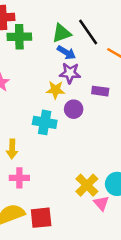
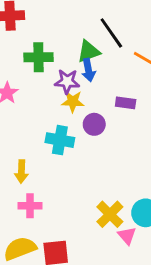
green triangle: (62, 33) -> (88, 52), moved
green cross: (19, 37) -> (39, 57), moved
blue arrow: (66, 52) -> (88, 70), moved, turned 48
purple star: (70, 73) -> (67, 81), moved

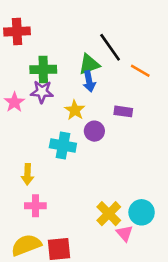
purple star: (67, 81) -> (42, 92), moved
yellow star: (73, 101) -> (75, 110), turned 30

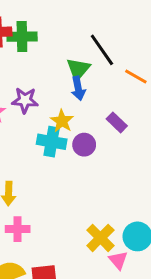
green triangle: (89, 64) -> (78, 69), turned -30
green cross: (43, 69) -> (22, 37), moved
purple rectangle: (123, 111) -> (117, 122), turned 36
cyan cross: (63, 145) -> (52, 142), moved

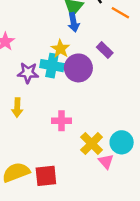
purple star: (25, 100) -> (28, 73), moved
purple circle: (84, 145) -> (78, 68), size x1.5
pink cross: (18, 229) -> (62, 121), moved

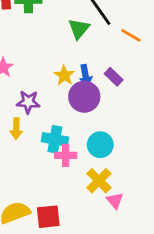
blue arrow: (74, 22) -> (86, 75), moved
cyan cross: (52, 66) -> (55, 139), moved
yellow arrow: (17, 108) -> (16, 129), moved
cyan circle: (122, 142) -> (100, 145), moved

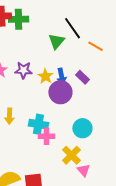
purple star: (28, 102) -> (23, 70), moved
cyan circle: (100, 145) -> (82, 128), moved

